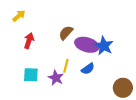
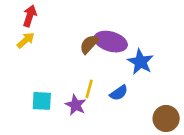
yellow arrow: (19, 16) -> (26, 40), moved
red arrow: (29, 41) -> (30, 16), moved
purple ellipse: (87, 45) -> (111, 42), moved

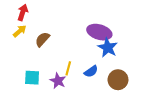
purple ellipse: (111, 42) -> (99, 32), moved
brown semicircle: (89, 44) -> (42, 39), moved
brown circle: (166, 118) -> (118, 80), moved

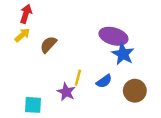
cyan square: (32, 78) -> (33, 105), moved

